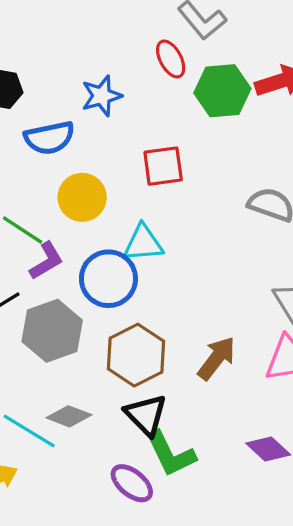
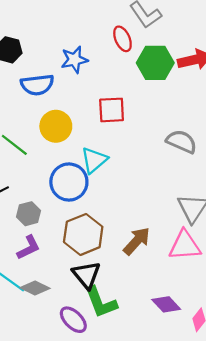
cyan triangle: (143, 243) -> (94, 160), turned -40
purple L-shape: (46, 261) -> (29, 248), moved
gray hexagon: (52, 331) -> (29, 214), size x0.6
gray diamond: (69, 416) -> (35, 288), moved

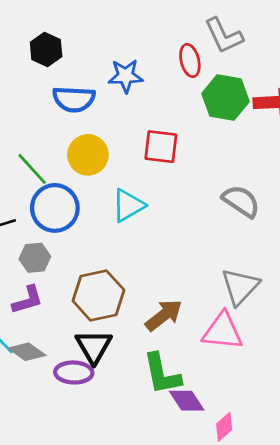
blue circle: (69, 182) -> (55, 208), moved
green L-shape: (101, 302) -> (162, 374), moved
purple ellipse: (73, 320) -> (74, 372), moved, turned -52

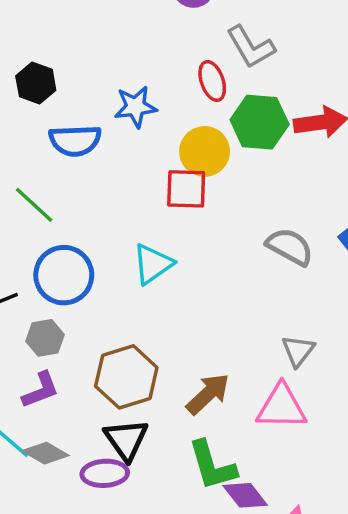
yellow circle: (88, 155) -> (205, 151), moved
green line: (32, 169) -> (34, 205), moved
gray triangle: (240, 287) -> (298, 351), size x0.7

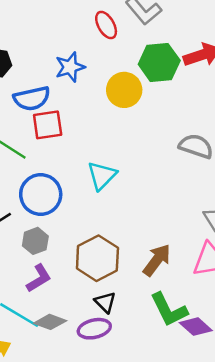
red ellipse: (212, 81) -> (106, 25), moved
red square: (186, 189) -> (48, 125), moved
black triangle: (126, 440) -> (105, 302), size x0.7

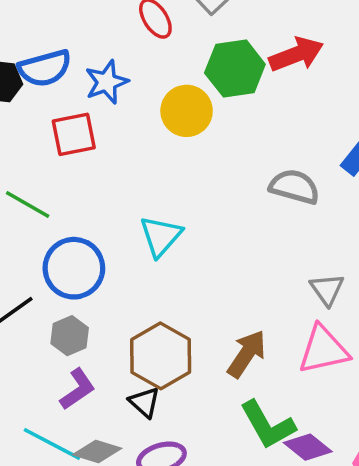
blue semicircle: (32, 98) -> (45, 68), moved
red square: (48, 125) -> (74, 134), moved
black triangle: (105, 302) -> (145, 402), moved

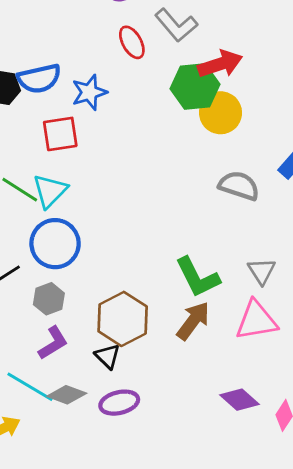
red arrow: (296, 54) -> (220, 64), moved
yellow circle: (187, 111) -> (221, 113), moved
cyan triangle: (161, 236) -> (50, 191), moved
green L-shape: (268, 425) -> (198, 277), moved

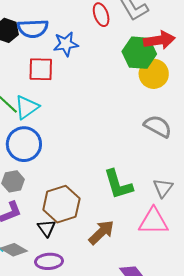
brown arrow: (193, 321) -> (101, 232), moved

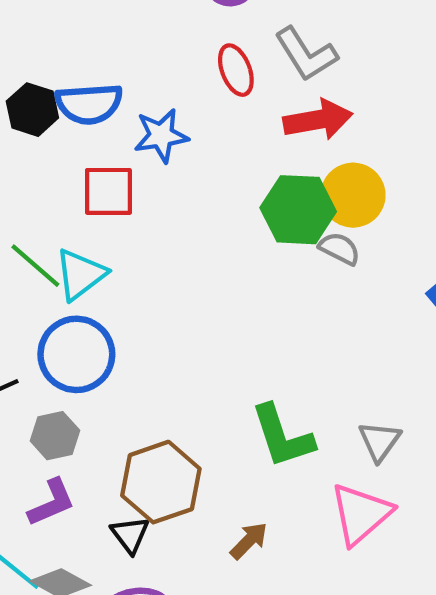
red arrow: (159, 40) -> (318, 120), moved
green hexagon: (139, 53) -> (298, 210), moved
gray semicircle: (158, 126) -> (339, 249), moved, size x0.7
pink triangle: (153, 221) -> (361, 514), turned -40
brown arrow: (101, 232) -> (249, 541), size x0.7

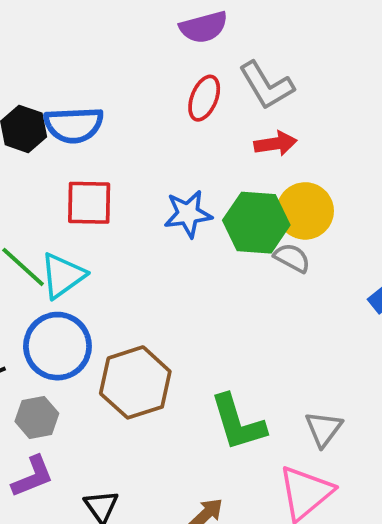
red ellipse: (236, 70) -> (204, 98), turned 42
red arrow: (318, 120) -> (276, 144), size x0.7
blue star: (161, 136) -> (188, 214), moved
brown hexagon: (161, 482) -> (135, 382), moved

